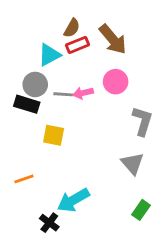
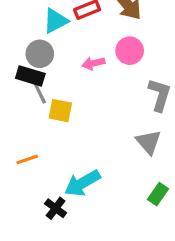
gray line: (63, 94) -> (40, 93), moved, turned 60

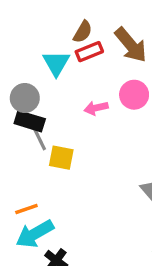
cyan triangle: (56, 21) -> (56, 63), turned -32
gray circle: (40, 54) -> (25, 98), moved
cyan arrow: (82, 183) -> (35, 234), moved

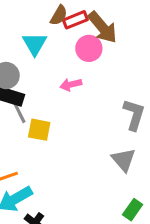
red rectangle: (89, 52) -> (75, 20), moved
pink circle: (134, 95) -> (89, 48), moved

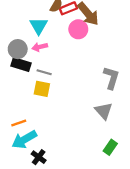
pink arrow: (71, 85) -> (40, 47), moved
gray line: (20, 113) -> (44, 72), moved, turned -48

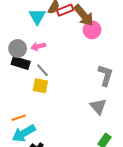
cyan triangle: (39, 26) -> (37, 16), moved
pink circle: (78, 29) -> (92, 30), moved
gray line: (44, 72) -> (42, 70), turned 32

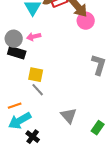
gray line: (42, 70) -> (38, 90), moved
gray triangle: (98, 106) -> (69, 116), moved

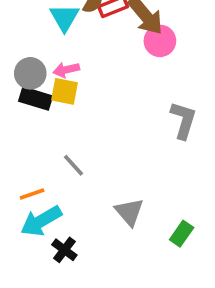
yellow square: (36, 75) -> (64, 91), moved

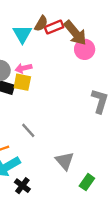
green rectangle: (182, 234) -> (87, 182), moved

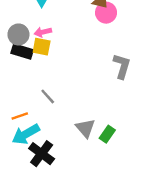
green rectangle: (87, 182) -> (107, 134), moved
black cross: (22, 186) -> (42, 154), size x1.5

